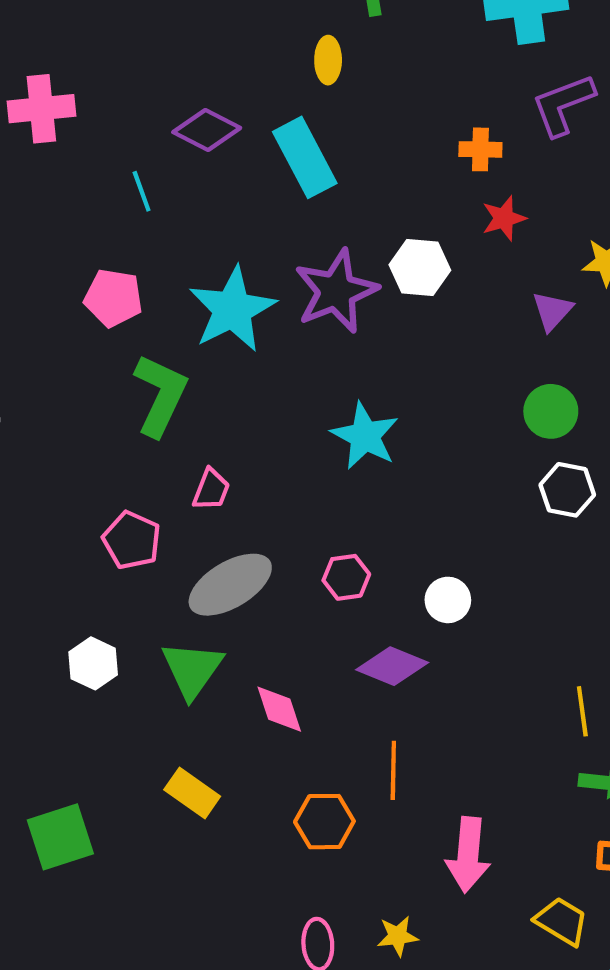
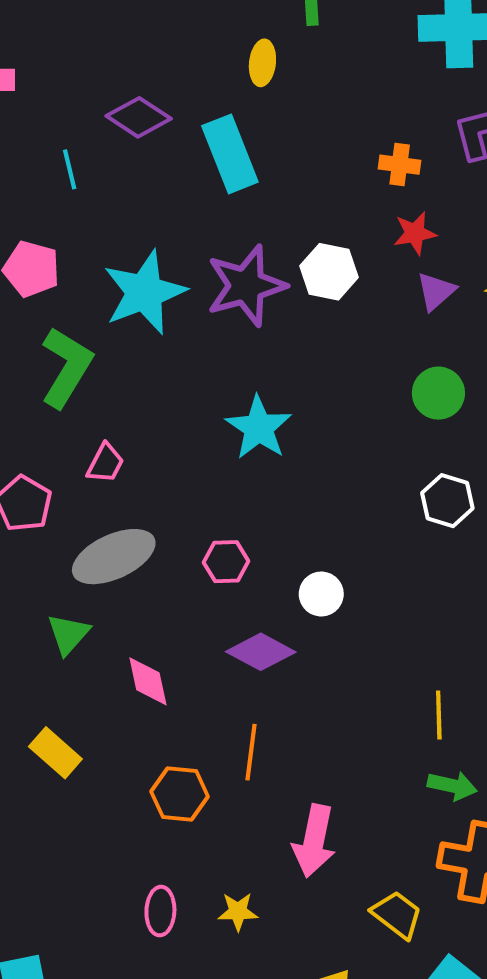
purple triangle: (552, 311) -> (436, 291), moved
green circle: (551, 411) -> (438, 393), moved
green triangle: (192, 669) -> (68, 634), size x0.7

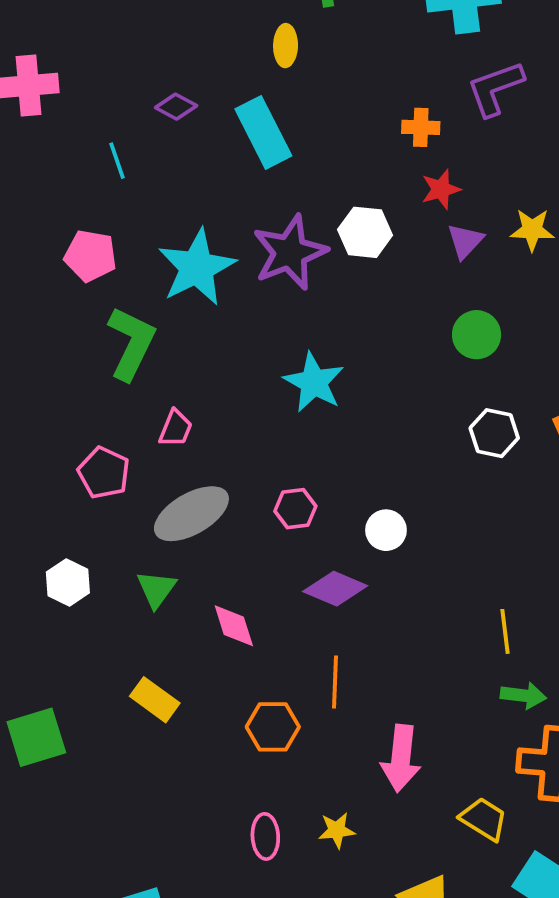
purple diamond: (139, 117) -> (176, 107), size x0.7

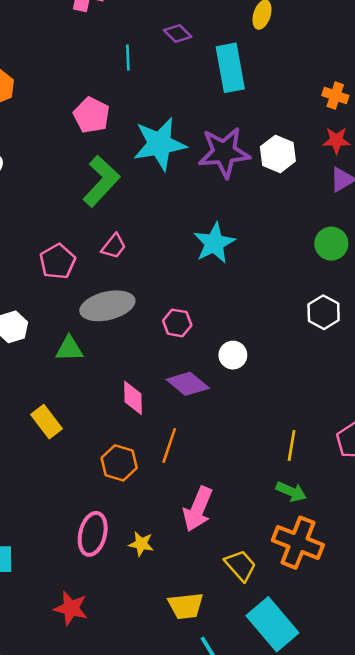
green triangle: (156, 589) -> (69, 349), turned 36
pink diamond: (234, 626) -> (133, 398), moved
pink ellipse: (265, 836) -> (93, 534), size x1.4

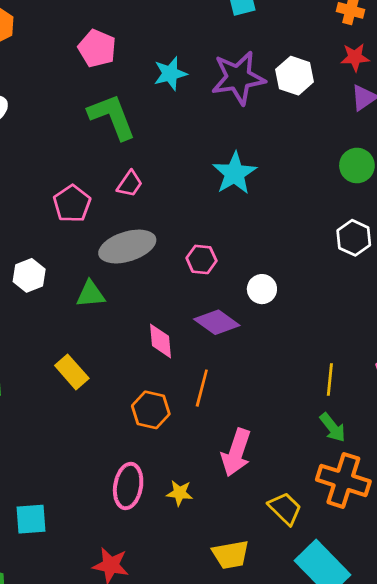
cyan star: (160, 144) -> (170, 74), size x0.6
green L-shape: (101, 181) -> (112, 117), turned -60
green arrow: (291, 492) -> (333, 428), turned 32

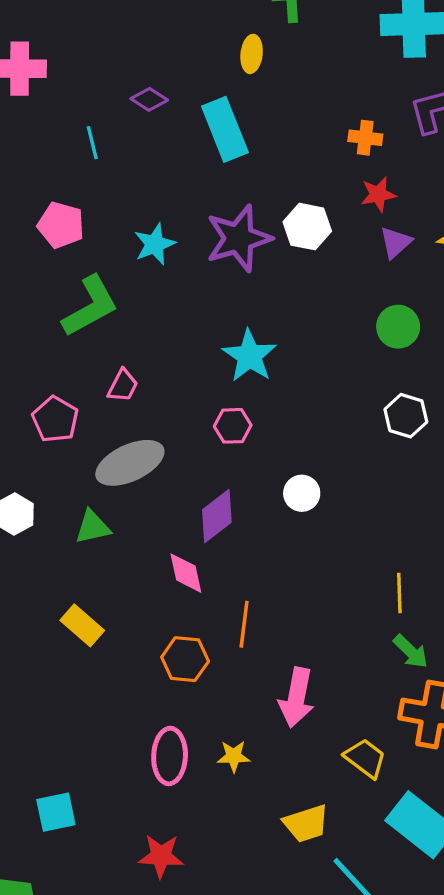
green L-shape: (112, 117) -> (90, 306), turned 90
pink hexagon: (201, 259) -> (233, 426), moved
purple diamond: (217, 322) -> (217, 516), moved, turned -66

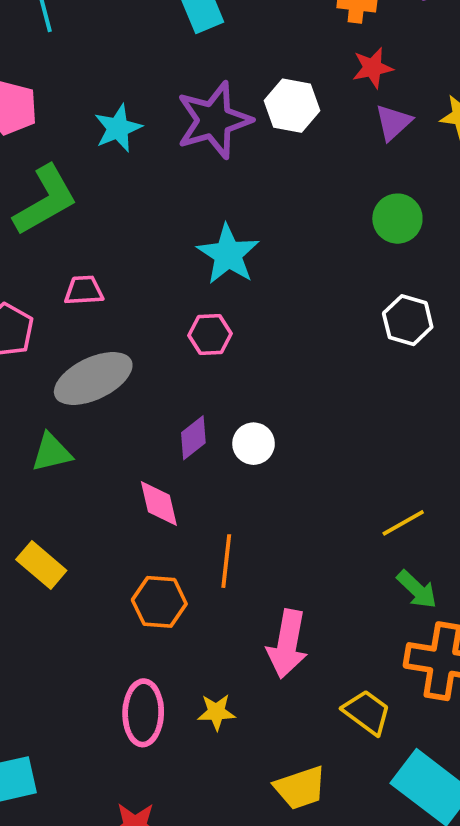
pink trapezoid: (123, 386) -> (84, 290), turned -120
white circle: (302, 493) -> (254, 444), moved
purple diamond: (217, 516) -> (193, 438), size x0.7
yellow line: (399, 593) -> (403, 523), turned 63

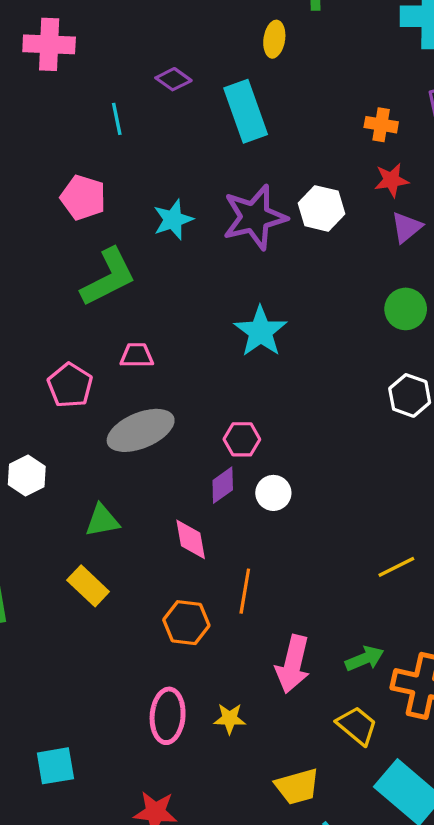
pink hexagon: (210, 334) -> (242, 439), moved
green triangle: (52, 452) -> (102, 521), moved
green arrow: (417, 590) -> (365, 659), moved, turned -69

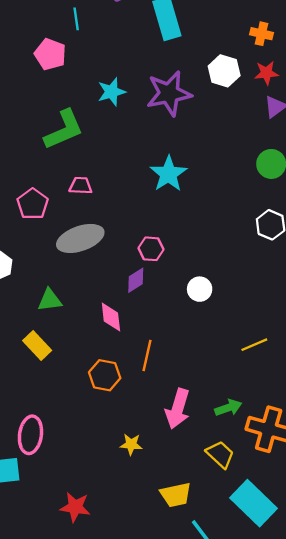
pink pentagon: (83, 198) -> (50, 54), moved
white hexagon: (321, 208) -> (224, 71), moved
white circle: (273, 493) -> (200, 289), moved
pink ellipse: (168, 716) -> (30, 435), moved

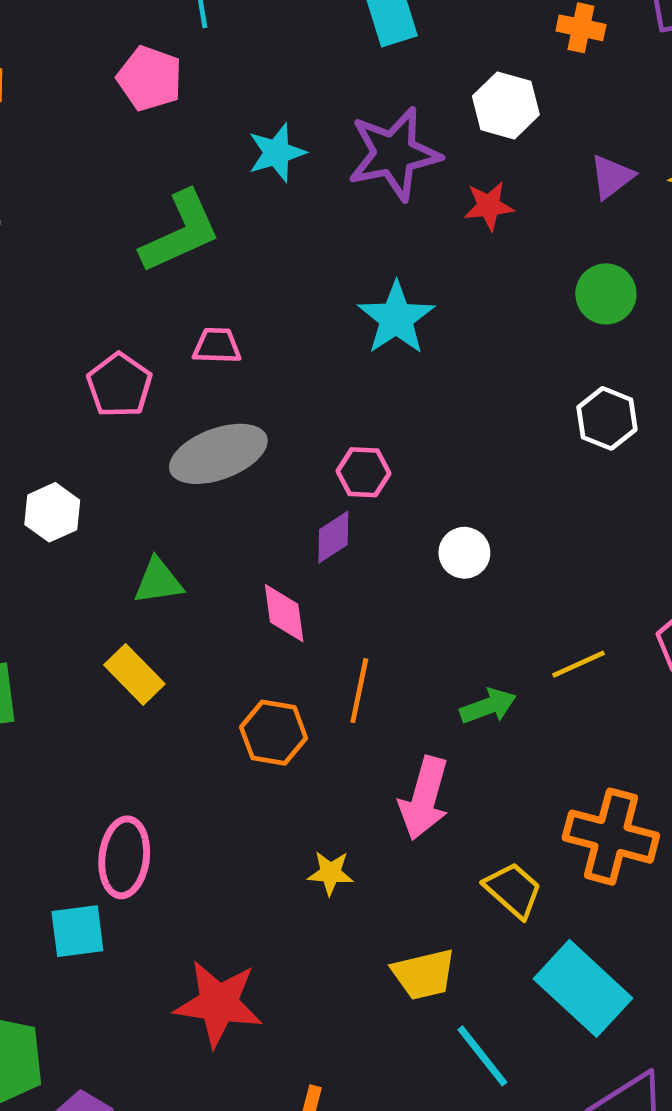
red star: (266, 73) -> (489, 206), moved
green arrow: (228, 408) -> (488, 706), moved
red star: (75, 507) -> (219, 1003), size x1.4

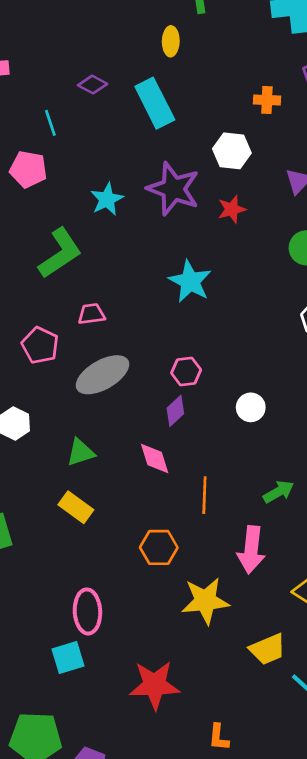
purple star: (394, 154) -> (173, 189), turned -30
orange hexagon: (274, 733) -> (159, 547), moved
yellow star: (330, 873) -> (205, 601), size x1.8

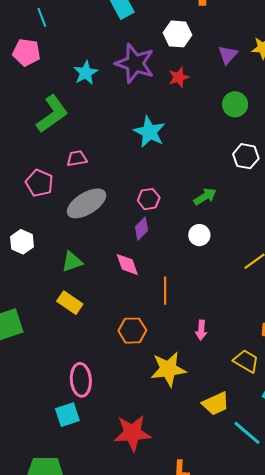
white circle: (251, 407) -> (199, 235), moved
green arrow: (279, 492) -> (205, 197), moved
pink arrow: (251, 550) -> (201, 330), size x0.6

